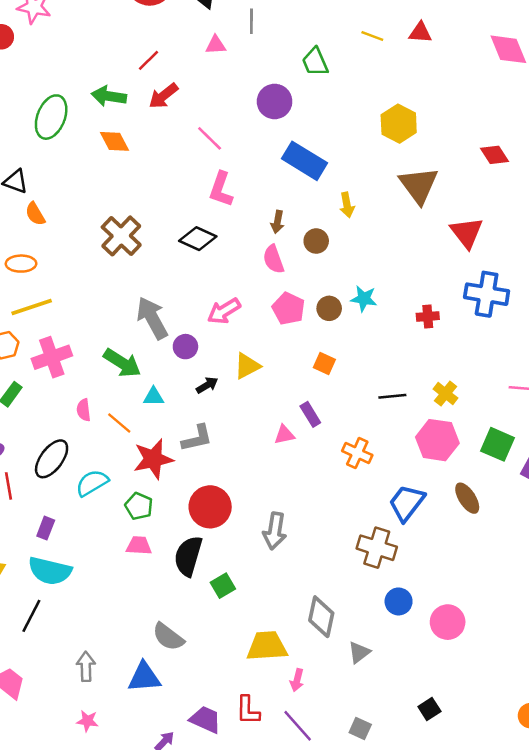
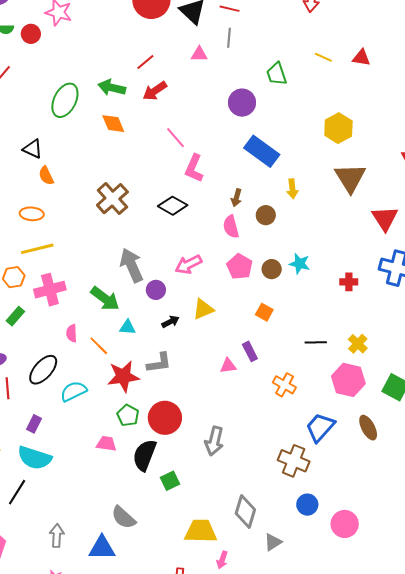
pink line: (210, 138) -> (176, 138), moved
green pentagon: (139, 506) -> (128, 415), moved

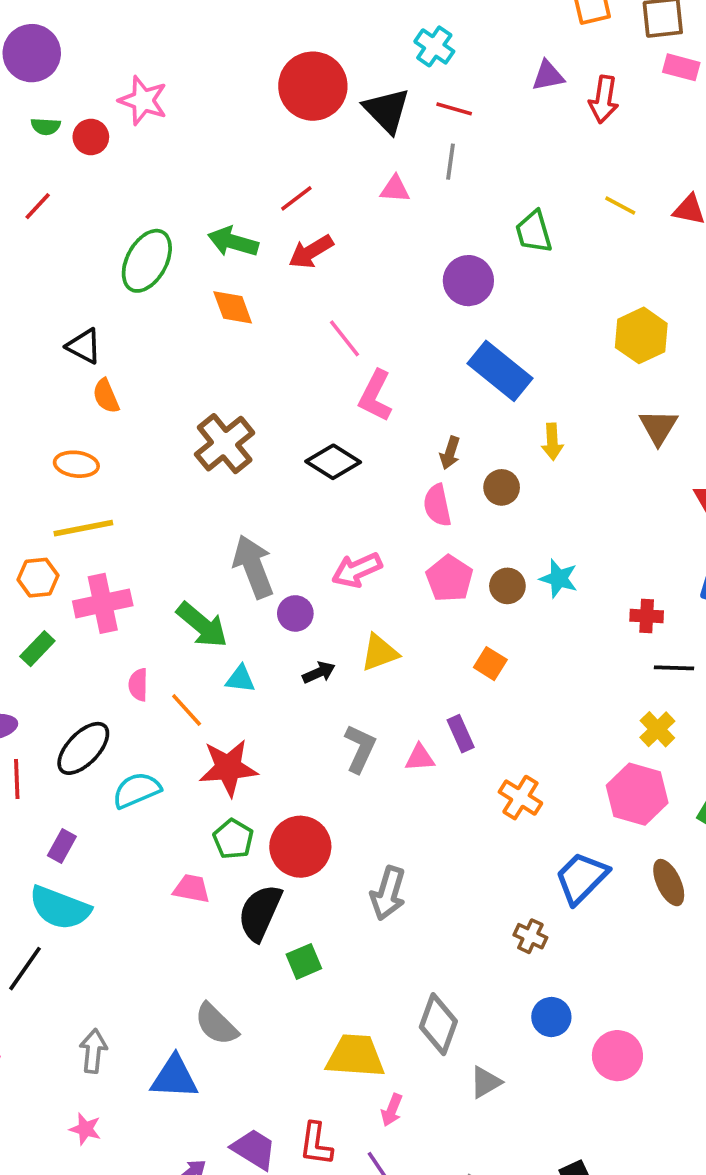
brown triangle: (350, 178) -> (658, 427), size x0.7
black line: (316, 342) -> (674, 668), moved
gray L-shape: (159, 363) -> (360, 749), moved, turned -60
brown cross: (294, 461) -> (530, 936), size x0.6

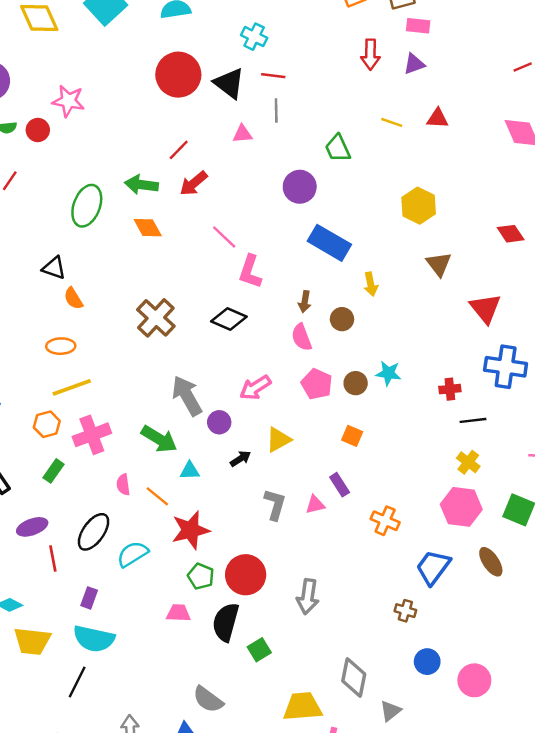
purple triangle: (548, 76) -> (414, 64), moved

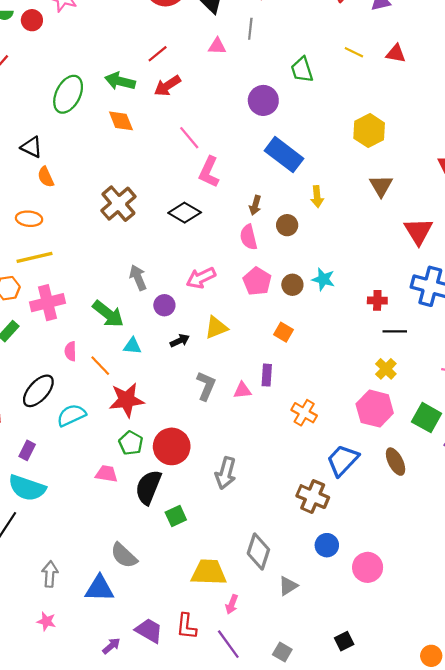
gray arrow: (187, 396) -> (138, 278), size x0.7
purple rectangle: (340, 485) -> (267, 375), turned 30
brown cross: (405, 611) -> (313, 497), size x1.6

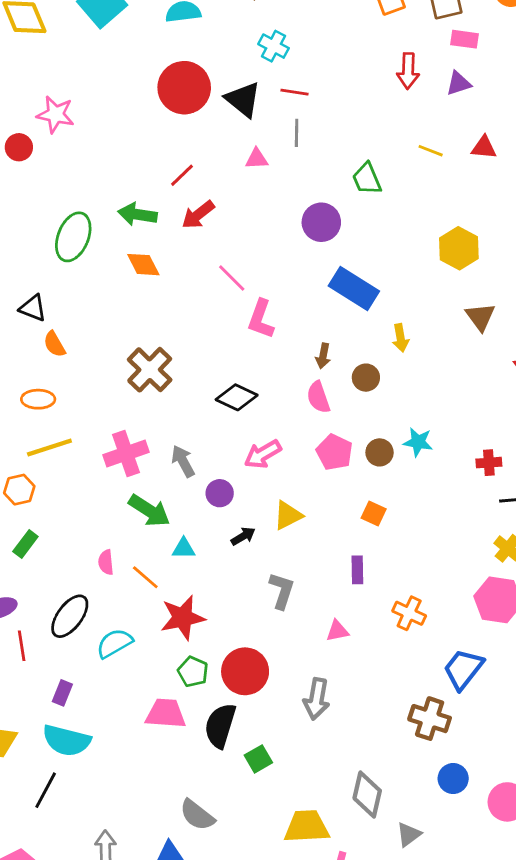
black diamond: (185, 213) -> (237, 397), moved
pink cross: (48, 303) -> (126, 453), moved
pink triangle: (242, 390) -> (337, 631), moved
pink trapezoid: (106, 474) -> (166, 713), size x1.4

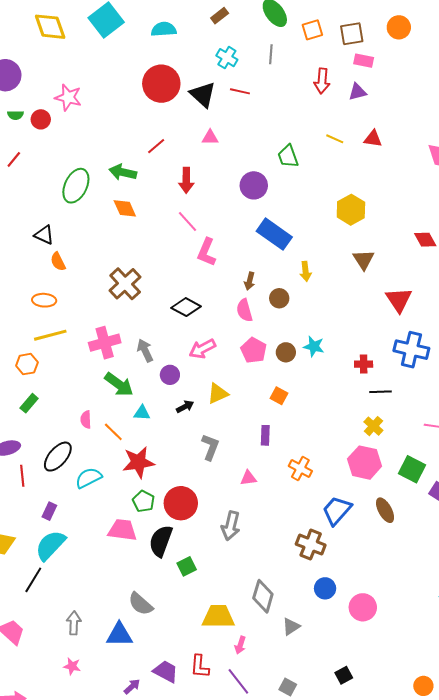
gray line: (297, 133) -> (271, 54), moved
red arrow: (198, 215) -> (186, 180), moved, turned -55
cyan semicircle: (67, 740) -> (50, 545), turned 116

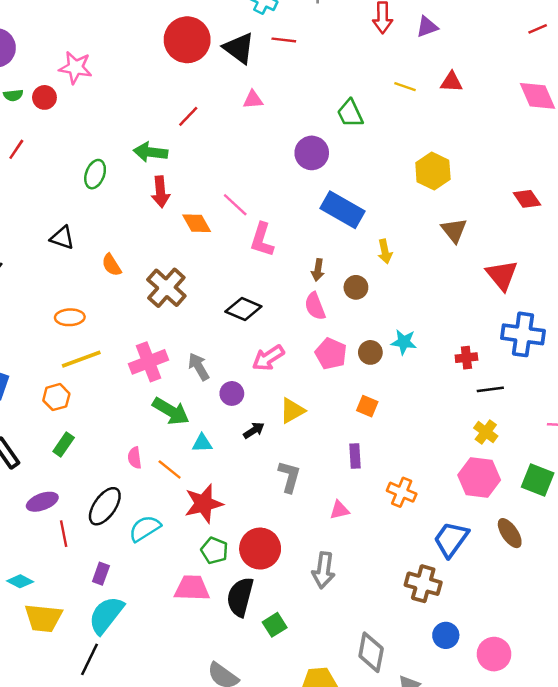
red arrow: (186, 180) -> (160, 192), moved
green ellipse: (76, 186) -> (95, 174), size x0.7
orange diamond: (125, 208) -> (197, 223), moved
orange semicircle: (58, 262) -> (111, 265), moved

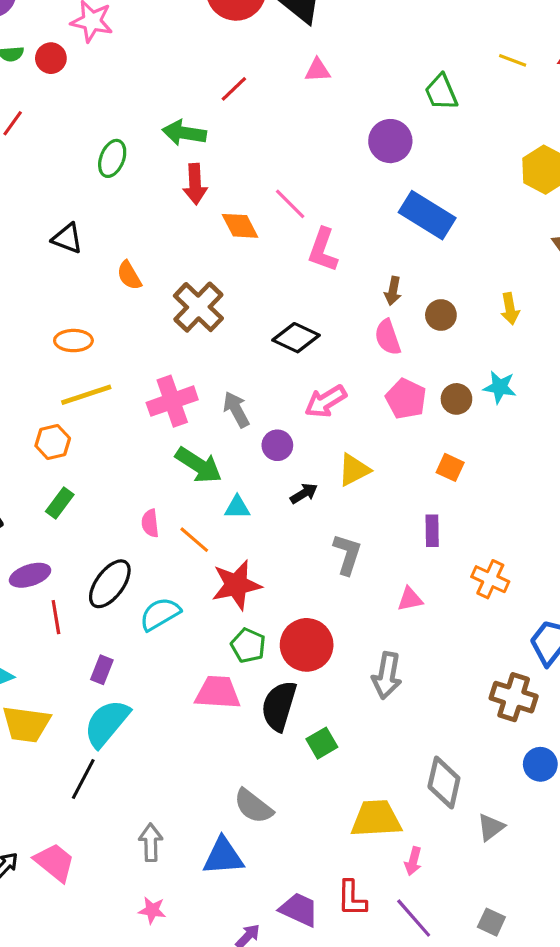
yellow arrow: (385, 251) -> (510, 309), moved

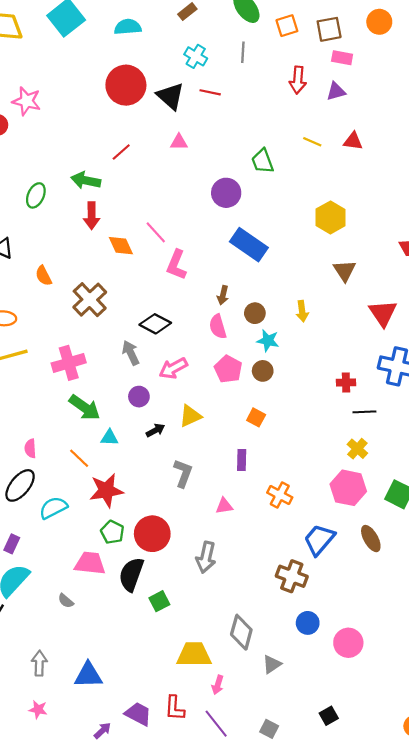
cyan star: (500, 387) -> (268, 341), moved
gray arrow: (236, 409) -> (131, 353), moved
pink semicircle: (150, 523) -> (30, 448), moved
gray semicircle: (253, 806) -> (66, 601), moved, size x0.6

